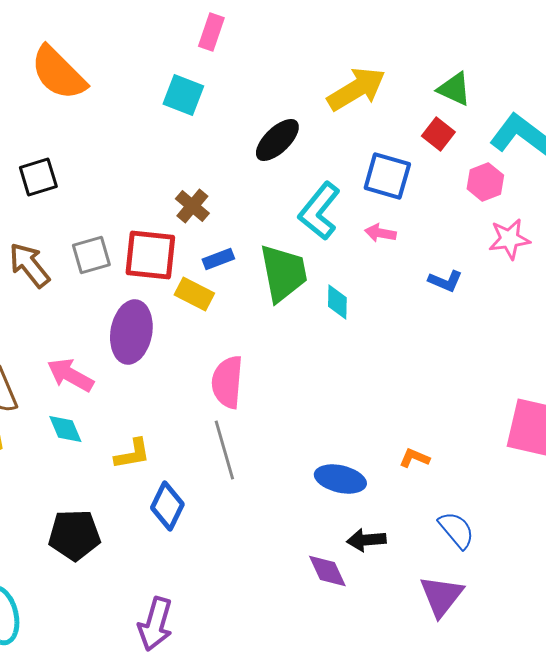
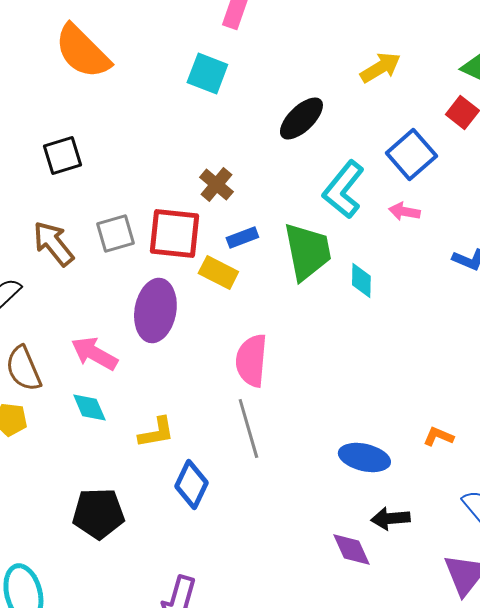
yellow arrow: (356, 89) -> (380, 68), size x0.7
blue square: (387, 176) -> (411, 154), turned 33

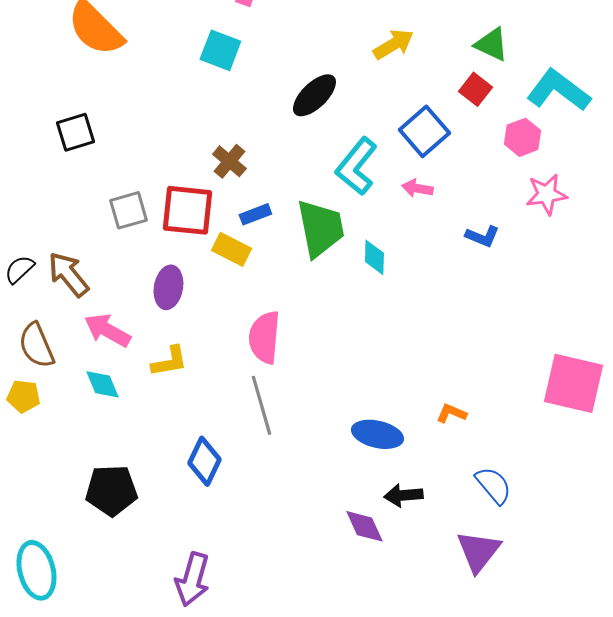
brown arrow: (53, 244) -> (68, 274), moved
purple ellipse: (155, 310) -> (168, 287), size x0.7
yellow L-shape: (156, 432) -> (169, 361), moved

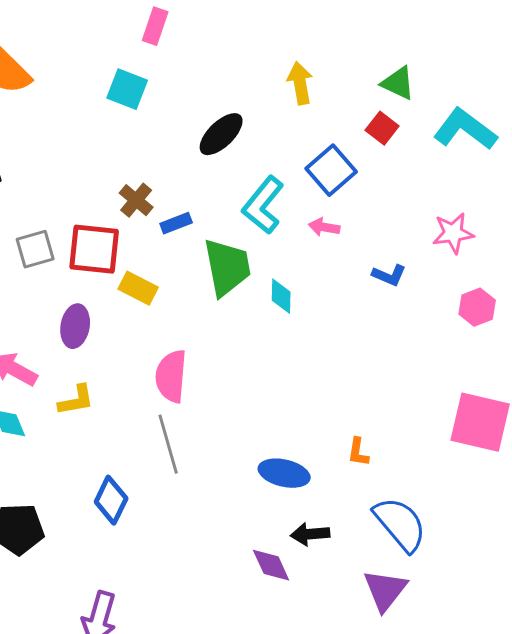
yellow arrow: (393, 44) -> (300, 83), turned -69
pink hexagon: (522, 137) -> (477, 307), moved
blue rectangle: (255, 214) -> (176, 223), moved
orange L-shape: (451, 413) -> (358, 452), turned -104
blue semicircle: (493, 485) -> (400, 524), size x1.5

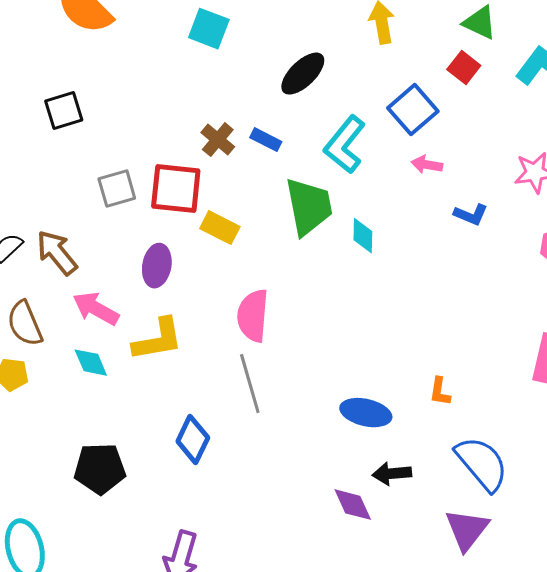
blue rectangle: (176, 223) -> (266, 140), moved, turned 48
pink arrow: (324, 227) -> (427, 165), moved
yellow L-shape: (76, 400) -> (158, 340), size x1.4

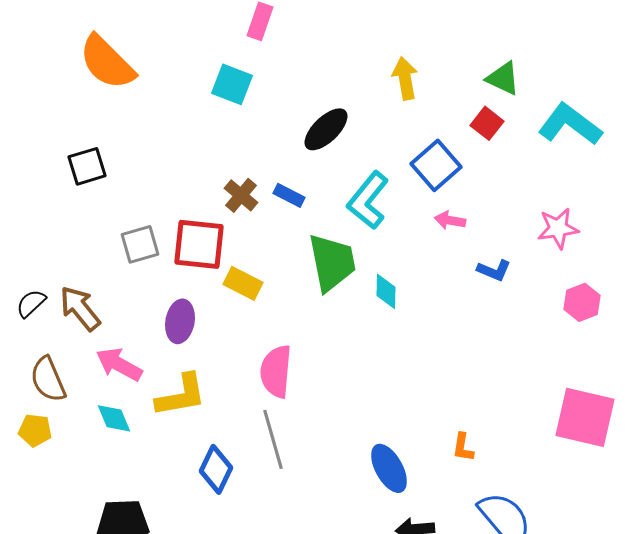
blue ellipse: (366, 413) -> (389, 468), turned 48
blue diamond: (193, 440) -> (216, 469), moved

